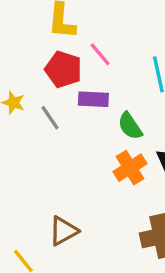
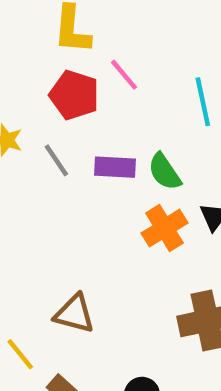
purple rectangle: (93, 99) -> (115, 167), moved
brown triangle: (63, 231) -> (74, 314), turned 44

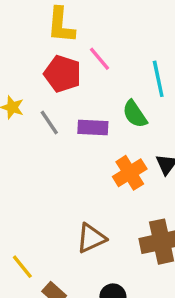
green semicircle: (165, 172) -> (135, 114), moved
brown triangle: (74, 314) -> (91, 238), moved, turned -40

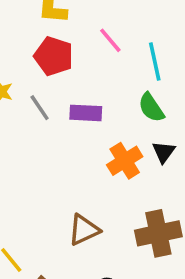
pink line: (99, 59) -> (110, 40), moved
green semicircle: (135, 114) -> (151, 108), moved

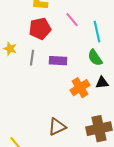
red pentagon: (54, 56) -> (40, 29), turned -30
gray line: (40, 108) -> (32, 58), turned 42
black triangle: (164, 152) -> (102, 83), turned 48

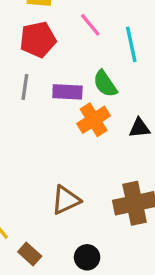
green semicircle: (95, 58) -> (105, 84), moved
orange cross: (80, 88) -> (94, 120), moved

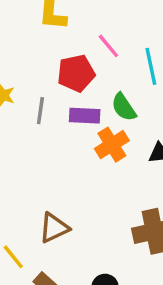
red pentagon: (38, 40) -> (76, 73), moved
brown triangle: (66, 200) -> (54, 228), moved

